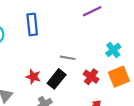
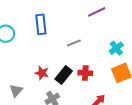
gray line: (68, 58) -> (74, 43), moved, turned -32
red cross: (91, 77) -> (85, 73), moved, turned -32

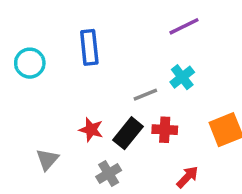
gray line: (74, 43) -> (145, 95), moved
cyan cross: (116, 48) -> (182, 77), moved

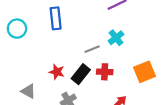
gray triangle: (47, 159) -> (28, 91), turned -42

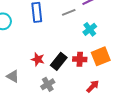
gray line: (92, 49) -> (69, 12), moved
orange square: (144, 72) -> (101, 56), moved

